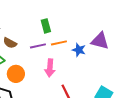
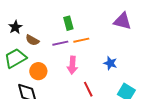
purple triangle: (100, 41) -> (122, 21), moved
blue star: (79, 50) -> (110, 63), moved

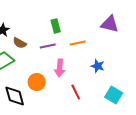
orange line: (81, 40) -> (78, 43), moved
orange circle: (38, 71) -> (37, 82), moved

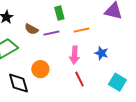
brown semicircle: (20, 43) -> (31, 29), moved
pink arrow: (60, 68) -> (74, 55), moved

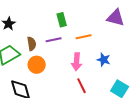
brown semicircle: (31, 29) -> (32, 44), moved, turned -128
orange circle: (40, 69) -> (37, 65), moved

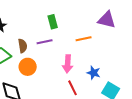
orange line: (84, 37) -> (84, 39), moved
blue star: (104, 60) -> (94, 73), moved

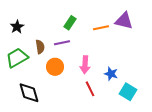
green rectangle: (53, 22) -> (70, 23), turned 48
orange line: (84, 39) -> (101, 28), moved
orange circle: (28, 67) -> (55, 67), moved

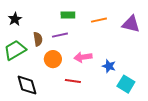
purple triangle: (124, 21) -> (131, 24), moved
green rectangle: (70, 23) -> (68, 15), turned 56
pink arrow: (85, 65) -> (83, 57), turned 78
red line: (90, 89) -> (73, 81), moved, turned -56

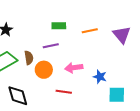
purple triangle: (131, 24) -> (122, 35), turned 36
brown semicircle: (38, 39) -> (29, 58), moved
cyan square: (126, 84) -> (117, 95), turned -30

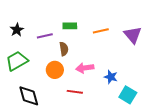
purple line: (51, 46) -> (45, 36), moved
brown semicircle: (29, 58) -> (64, 49), moved
cyan square: (117, 95) -> (128, 95), turned 30

